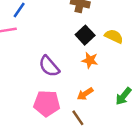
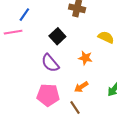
black square: (85, 35) -> (57, 36), moved

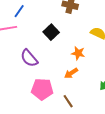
purple semicircle: (50, 63) -> (29, 58), moved
orange arrow: (81, 87) -> (71, 73), moved

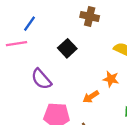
orange star: (78, 53) -> (111, 79), moved

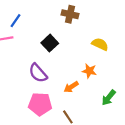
purple semicircle: (41, 79) -> (38, 73), moved

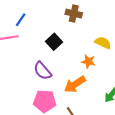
orange star: (89, 71) -> (88, 61), moved
orange arrow: (71, 87) -> (75, 84), size x1.5

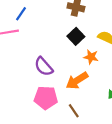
black square: (54, 42) -> (76, 36), moved

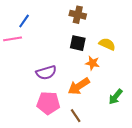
black square: (76, 36) -> (78, 43), turned -35
purple semicircle: (44, 67) -> (46, 73), turned -66

